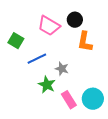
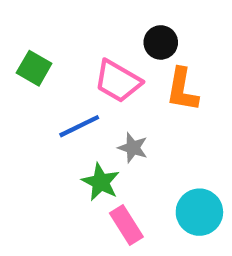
pink trapezoid: (49, 26) -> (118, 81), moved
green square: (16, 41) -> (34, 68), moved
pink rectangle: (69, 100) -> (126, 225), moved

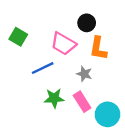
gray star: (133, 148) -> (84, 74), moved
green star: (101, 182) -> (54, 98), turned -30
pink rectangle: (126, 225) -> (82, 102), moved

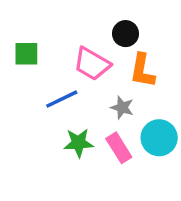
green square: (18, 37) -> (26, 54), turned -30
cyan circle: (107, 114) -> (159, 138), moved

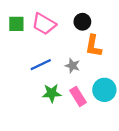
green square: (26, 54) -> (16, 24), moved
pink trapezoid: (92, 64) -> (44, 24), moved
gray star: (122, 108) -> (73, 66), moved

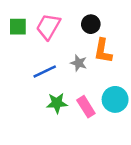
pink trapezoid: (44, 24) -> (48, 27), turned 90
gray star: (73, 66) -> (79, 63), moved

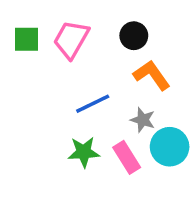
orange L-shape: (103, 51) -> (152, 75), turned 135
gray star: (79, 63) -> (143, 120), moved
blue line: (45, 71) -> (93, 104), moved

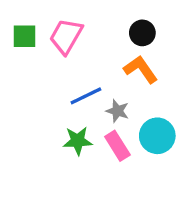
black circle: (134, 36) -> (142, 33), moved
gray star: (143, 120) -> (117, 111), moved

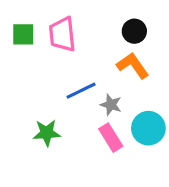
pink trapezoid: (66, 36) -> (62, 34), turned -36
green star: (78, 141) -> (47, 133), moved

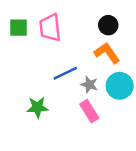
cyan circle: (148, 128) -> (120, 86), moved

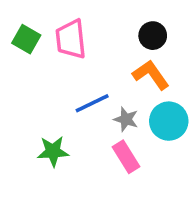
green square: (18, 28) -> (26, 39), turned 30

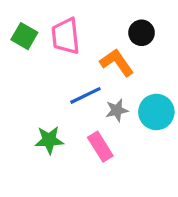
orange L-shape: (151, 75) -> (117, 62), moved
gray star: (126, 119) -> (117, 110), turned -30
pink rectangle: (126, 157) -> (100, 147), moved

